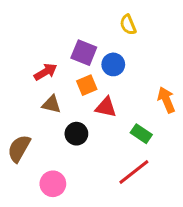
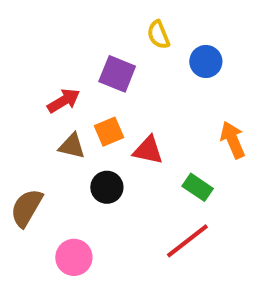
yellow semicircle: (128, 25) -> (158, 35), moved
blue circle: (113, 64) -> (206, 61), moved
orange square: (87, 85) -> (109, 132), moved

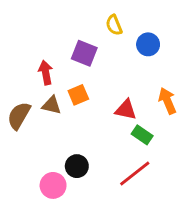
red arrow: (64, 101) -> (46, 73), turned -70
red triangle: (148, 150) -> (126, 110), moved
black circle: (107, 187) -> (77, 166), moved
brown semicircle: (26, 208) -> (19, 116), moved

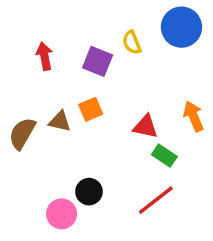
yellow semicircle: (114, 25) -> (132, 43), moved
blue circle: (148, 44) -> (181, 27), moved, size x1.5
red arrow: (46, 73) -> (44, 56), moved

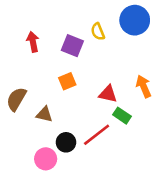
brown triangle: (60, 121) -> (44, 114), moved
red line: (156, 200) -> (97, 135), moved

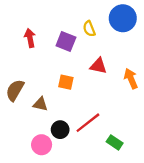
orange square: (67, 81) -> (66, 82), moved, turned 35
red triangle: (108, 94) -> (98, 66), moved
green rectangle: (122, 116) -> (115, 142), moved

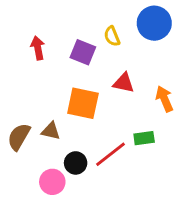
orange square: (66, 82) -> (83, 103), size x1.6
brown semicircle: (15, 90) -> (19, 137), moved
green rectangle: (115, 142) -> (144, 138), moved, turned -42

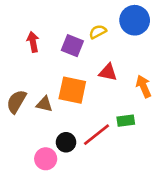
yellow semicircle: (112, 36) -> (98, 32), turned 84
brown triangle: (51, 131) -> (44, 104), moved
brown semicircle: (19, 137) -> (16, 102), moved

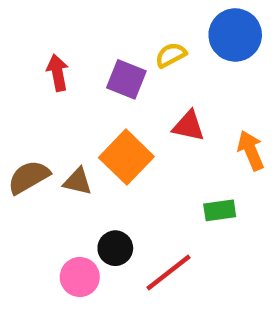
orange square: (72, 90) -> (126, 157), turned 32
brown semicircle: (16, 102) -> (29, 177), turned 30
red line: (97, 135) -> (169, 273), moved

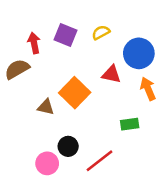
blue circle: (235, 35) -> (139, 53), moved
purple square: (126, 79) -> (65, 35), moved
brown semicircle: (29, 177) -> (17, 69), moved

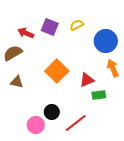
red arrow: (34, 43) -> (26, 33), turned -56
red triangle: (111, 74) -> (87, 80), moved, turned -35
brown triangle: (46, 107) -> (17, 82), moved

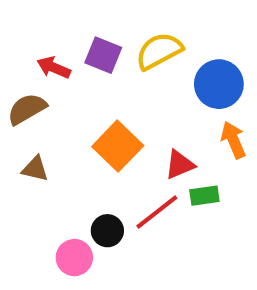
yellow semicircle: (77, 25) -> (159, 51), size x1.6
red line: (76, 123) -> (157, 212), moved

